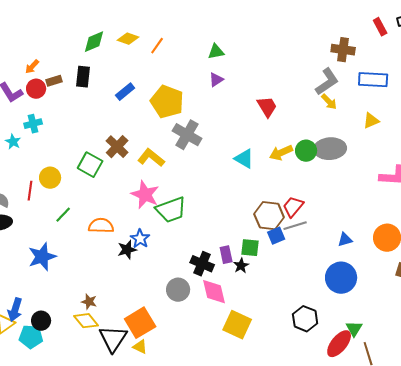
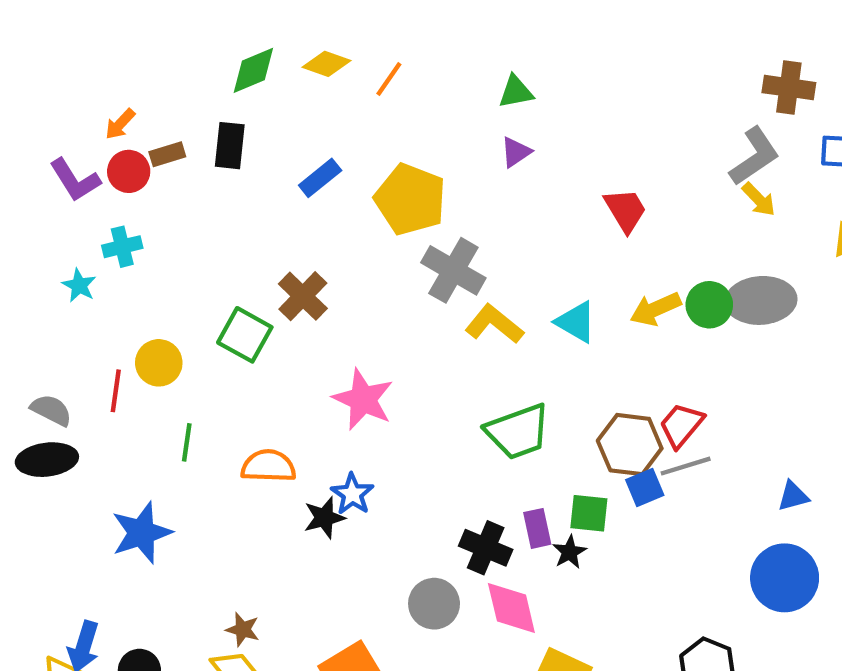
yellow L-shape: (151, 158) -> (494, 324), moved
green trapezoid: (171, 210) -> (518, 432), moved
green line: (63, 215) -> (187, 442), turned -36

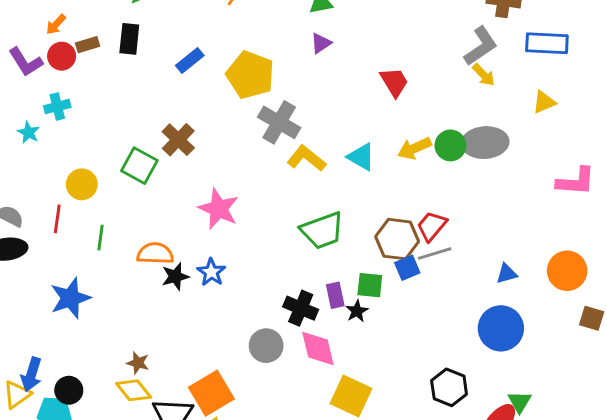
red line: (116, 391) -> (57, 219), moved
black star: (324, 518) -> (175, 276), moved

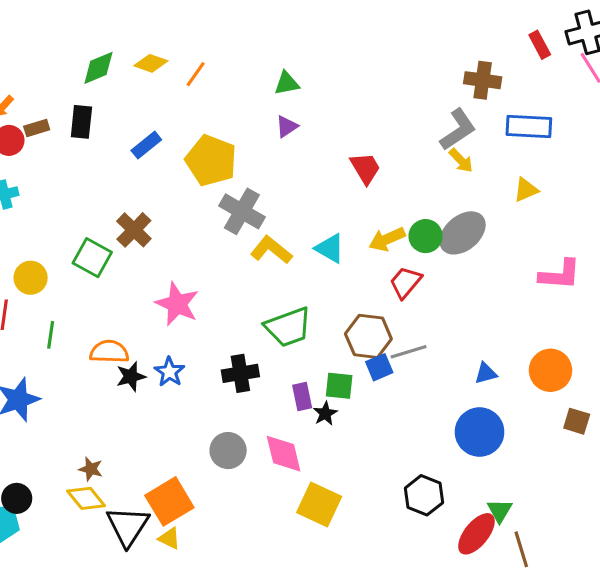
gray ellipse: (485, 143) -> (463, 233), turned -36
red trapezoid: (432, 226) -> (405, 282), moved
black cross: (301, 308) -> (240, 373), moved, turned -32

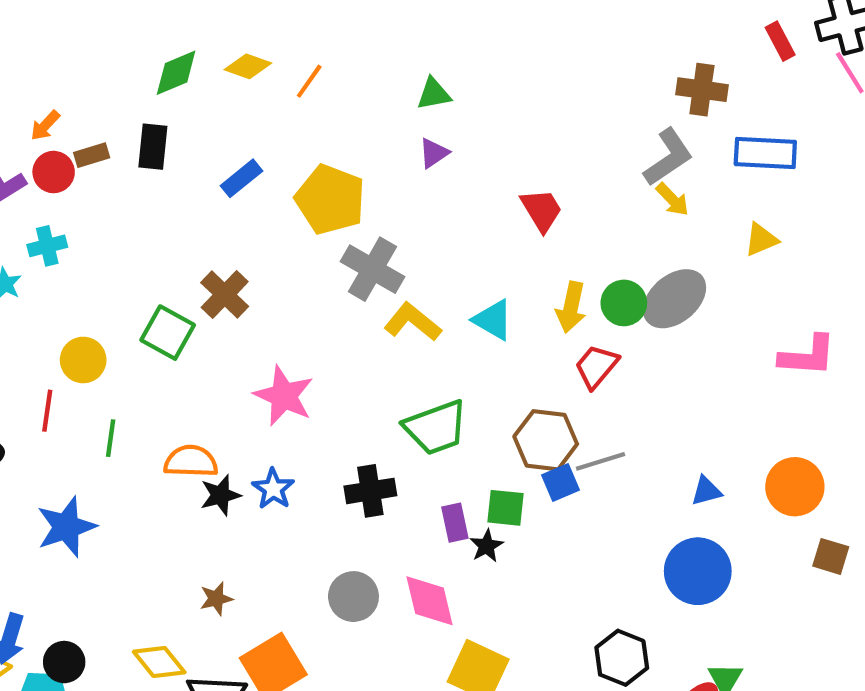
yellow arrow: (387, 239) -> (571, 307), turned -54
brown star: (91, 469) -> (216, 599), moved, turned -30

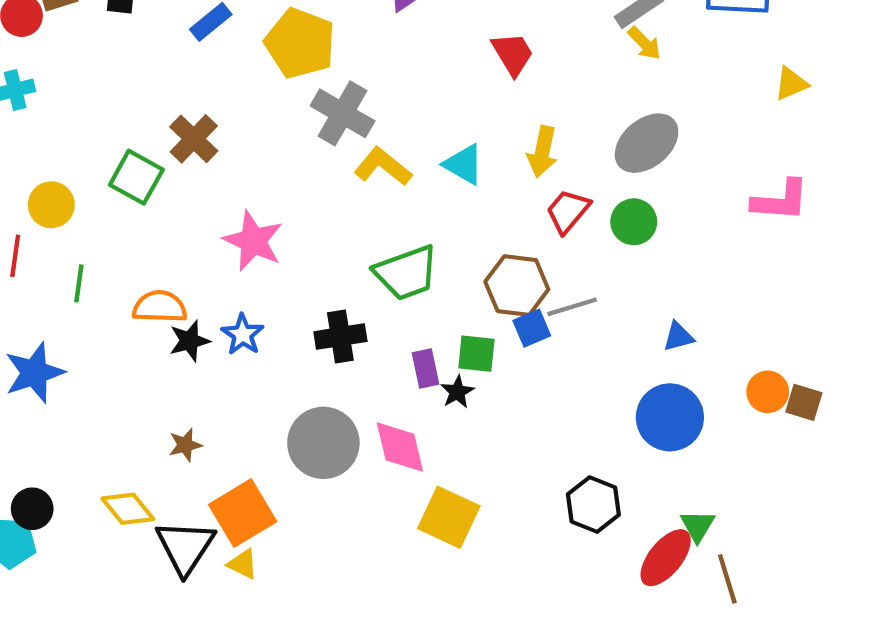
yellow triangle: (761, 240) -> (791, 84), moved
green circle: (624, 303) -> (634, 222), moved
orange circle: (795, 487) -> (768, 392), moved, size x0.7
gray circle: (353, 597) -> (323, 443), size x1.4

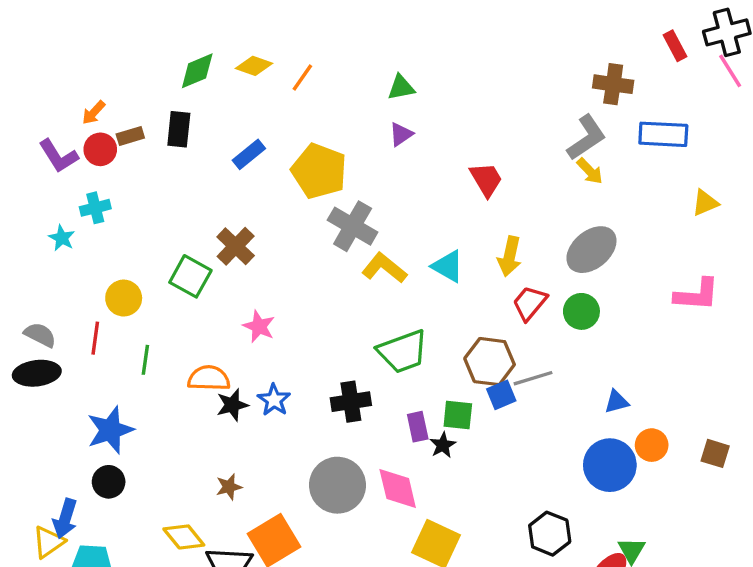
pink star: (253, 241) -> (259, 326), moved, size x0.7
orange circle: (768, 392) -> (652, 445), moved
black circle: (32, 509) -> (109, 482), moved

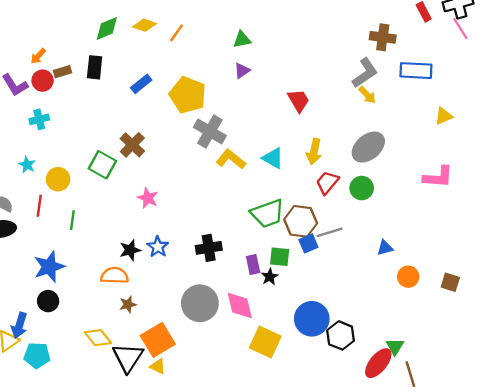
cyan star: (62, 238) -> (27, 165), moved
green trapezoid: (403, 352) -> (267, 214), moved
orange semicircle: (209, 378) -> (115, 276), moved
blue circle: (610, 465) -> (312, 319), moved

